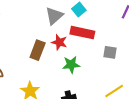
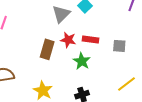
red rectangle: (82, 33) -> (90, 40), moved, size x0.7
green star: (71, 65) -> (82, 61), turned -30

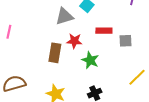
gray triangle: (61, 14) -> (64, 16), turned 36
red rectangle: (90, 40) -> (104, 31), moved

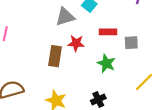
green star: (90, 60) -> (106, 63), moved

